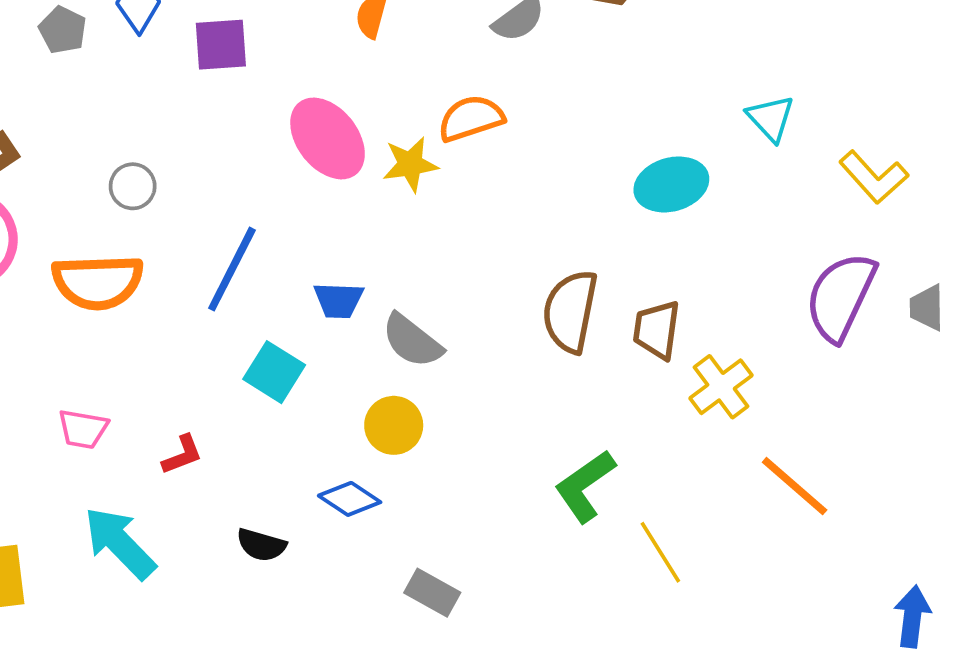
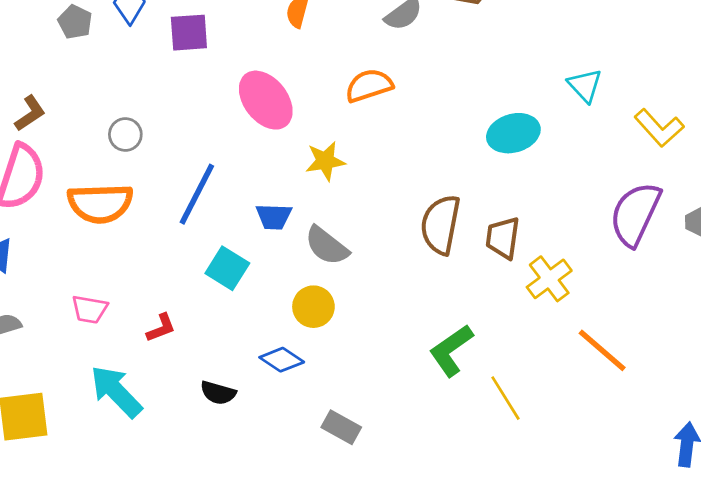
yellow star: (410, 164) -> (325, 161), moved

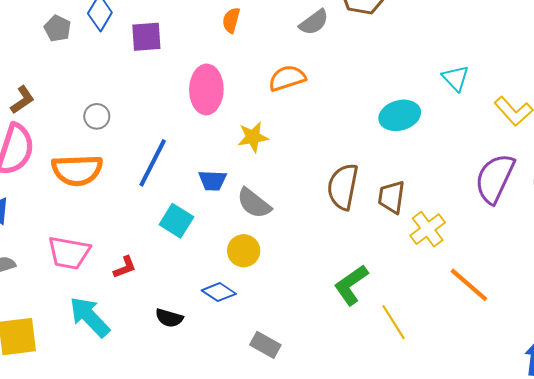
pink ellipse: (266, 100) -> (206, 89), turned 39
pink trapezoid: (90, 309) -> (69, 253), size x1.5

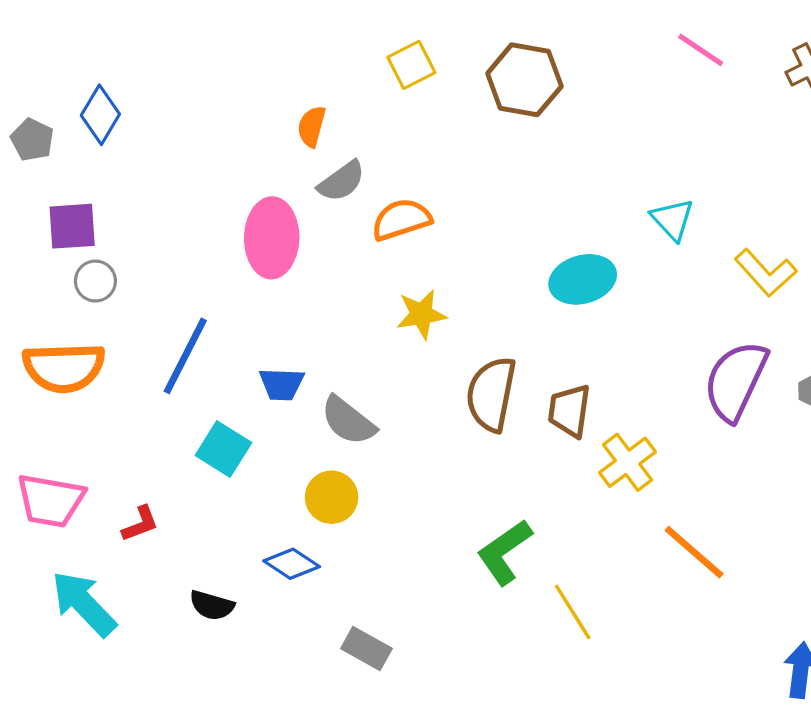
gray semicircle: (314, 22) -> (342, 181), moved
purple square: (146, 37) -> (72, 226), moved
yellow star: (253, 137) -> (421, 314), moved

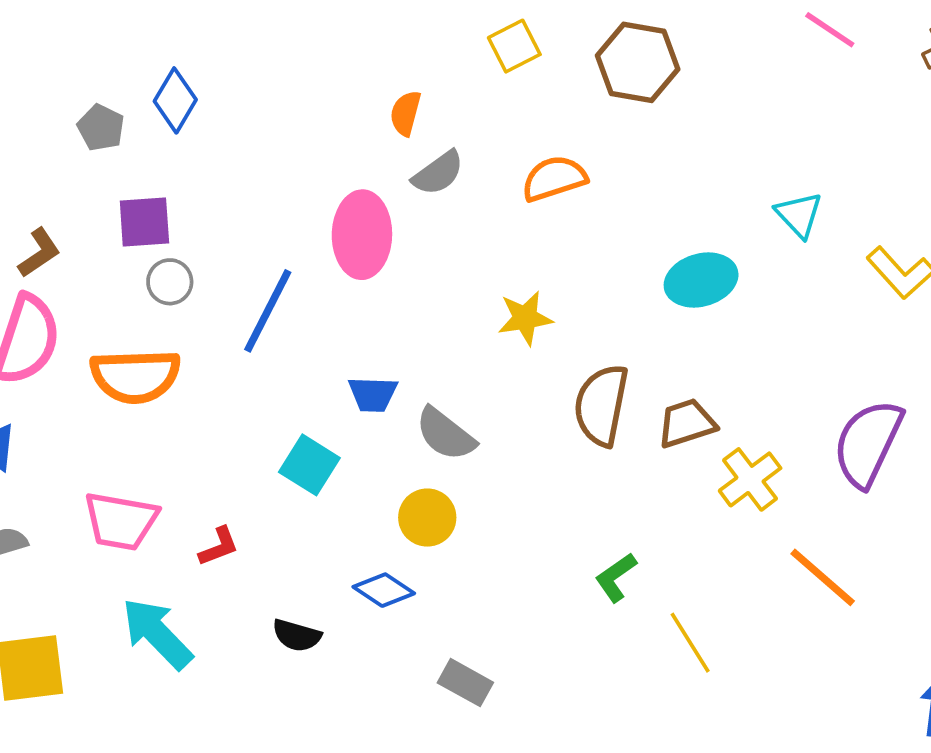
orange semicircle: (401, 220) -> (554, 178), moved
blue line: (185, 356) -> (268, 311), moved
purple semicircle: (736, 381) -> (868, 443), moved
brown trapezoid: (569, 411) -> (687, 423), turned 64
green L-shape: (504, 552) -> (616, 577), size x0.7

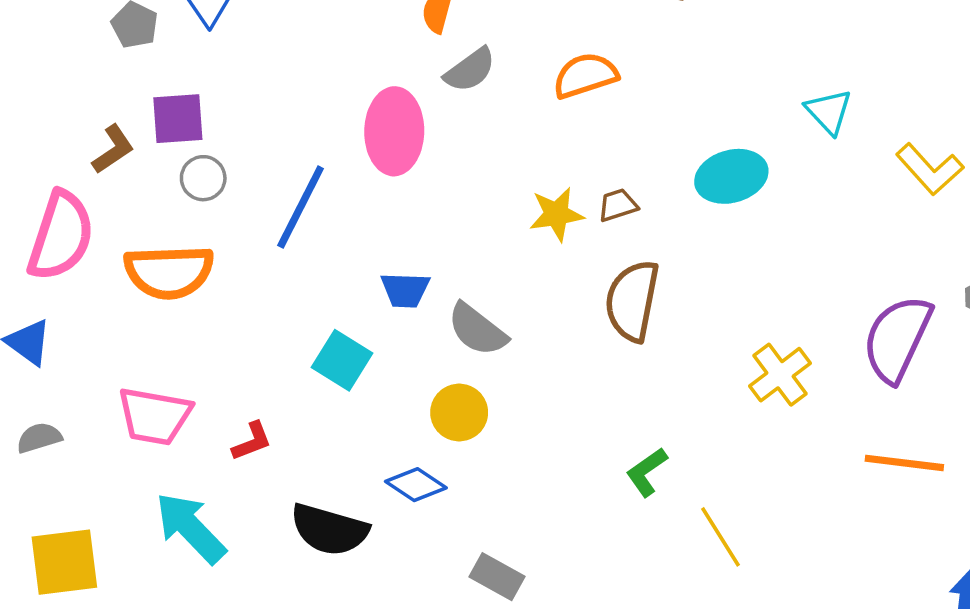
brown L-shape: (39, 253) -> (113, 149), moved
brown trapezoid: (687, 423) -> (618, 205), moved, size x0.7
orange line: (823, 577) -> (904, 463), moved, turned -34
black semicircle: (297, 635) -> (329, 530), size x1.6

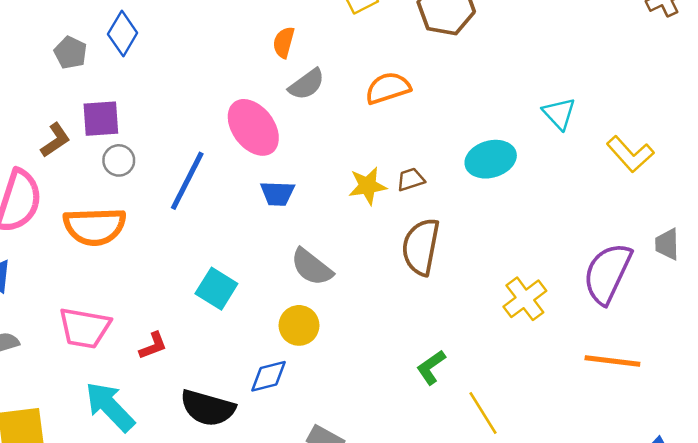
pink ellipse: (394, 131) -> (253, 127), turned -38
blue trapezoid: (405, 290) -> (277, 193), moved
blue diamond: (416, 485) -> (269, 376), turned -48

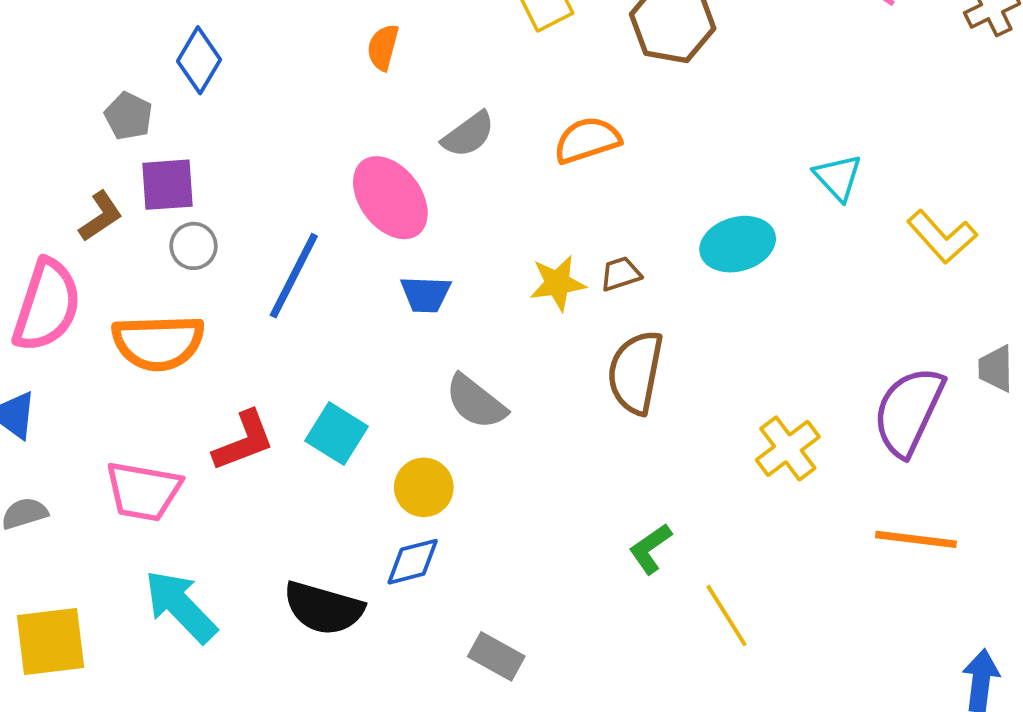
orange semicircle: (284, 42) -> (383, 47), moved
gray pentagon: (71, 53) -> (129, 116), moved
yellow circle: (299, 325) -> (424, 487), moved
red L-shape: (153, 346) -> (244, 441), moved, size x1.5

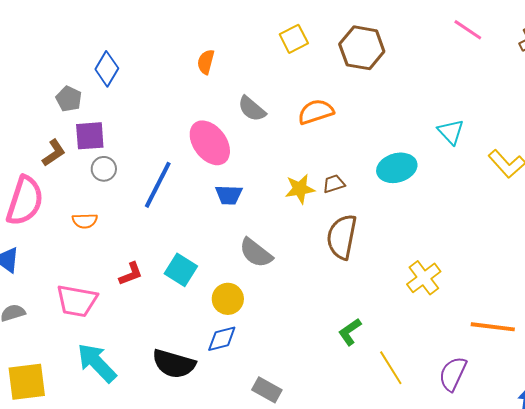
gray semicircle: (468, 135) -> (252, 109), turned 76
orange semicircle: (158, 343) -> (85, 221), size x0.5
purple semicircle: (908, 411) -> (453, 374), moved, size x0.7
red L-shape: (244, 441) -> (131, 274), size x0.7

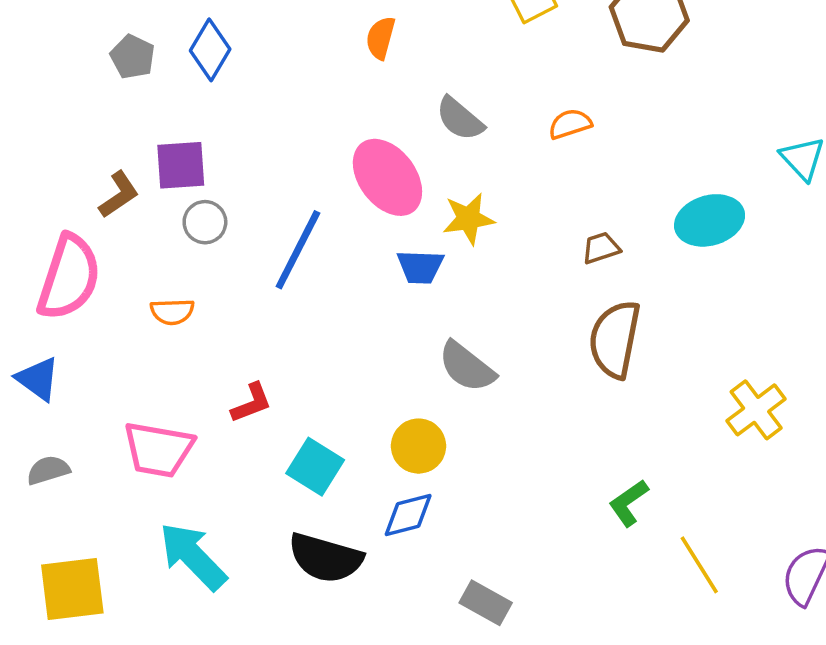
gray pentagon: (69, 99) -> (133, 57), moved
orange semicircle: (316, 112) -> (570, 124), size x0.7
yellow star: (300, 189) -> (468, 219), moved
cyan square: (181, 270) -> (315, 467), moved

